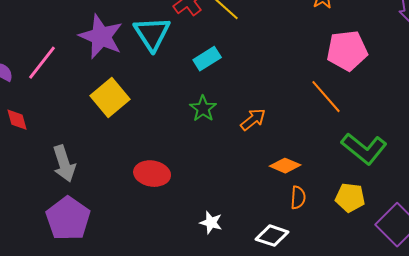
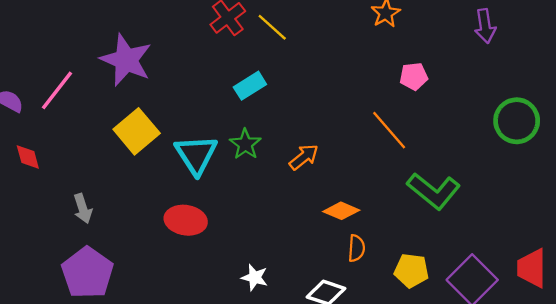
cyan triangle: (152, 34) -> (196, 155), moved
pink pentagon: (347, 51) -> (414, 76), size x0.6
gray arrow: (64, 164) -> (83, 208), size x0.7
yellow pentagon: (350, 198) -> (411, 270), moved

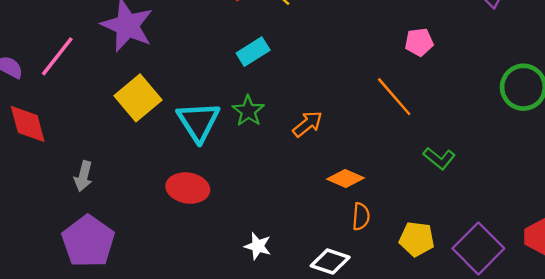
red diamond: (28, 157) -> (28, 124), size x1.5
green L-shape: (434, 191) -> (439, 158), size x0.6
gray arrow: (83, 208) -> (83, 176), turned 32

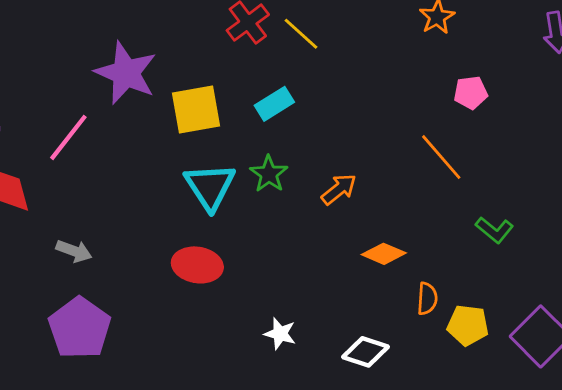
pink line: (57, 56) -> (68, 137), moved
yellow square: (138, 98) -> (196, 109), moved, turned 30
gray arrow: (83, 176) -> (74, 251), turned -84
orange semicircle: (361, 216) -> (427, 299), moved

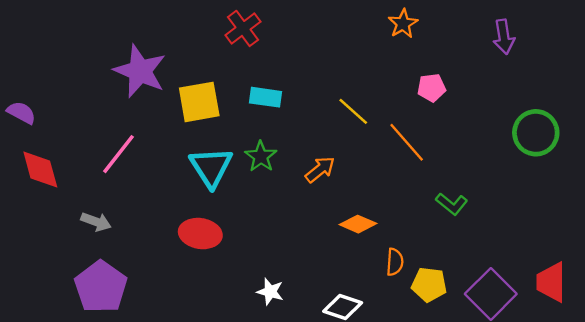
yellow line: (301, 34) -> (353, 111), moved
cyan rectangle: (274, 104) -> (266, 97), turned 40
pink line: (68, 137) -> (119, 154), moved

